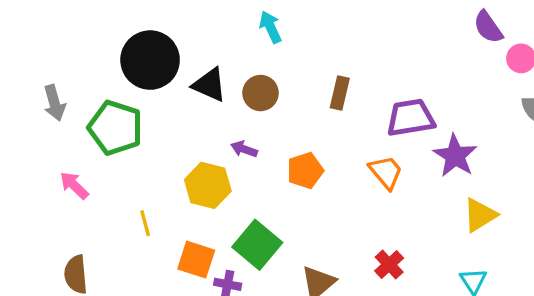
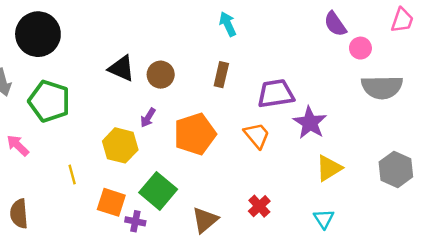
cyan arrow: (270, 27) -> (228, 24), moved
black circle: (150, 60) -> (38, 34), moved
purple arrow: (244, 149) -> (148, 118), turned -78
orange pentagon: (305, 171) -> (195, 134), size x1.5

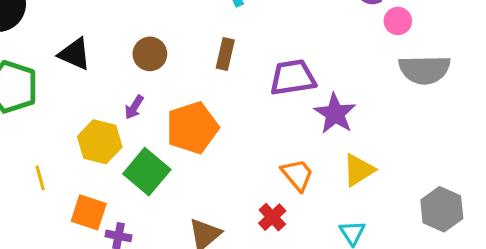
black triangle: (121, 68) -> (75, 54), moved
orange trapezoid: (257, 135) -> (297, 175), moved
gray hexagon: (396, 169) -> (442, 209), moved
green square: (158, 191) -> (147, 172), moved

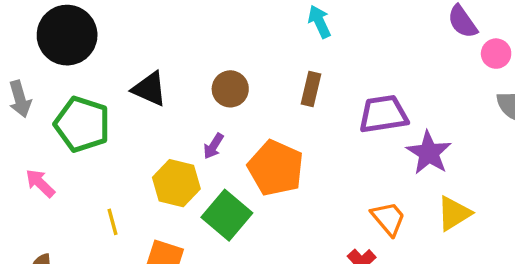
orange pentagon: (192, 128) -> (276, 168), turned -30

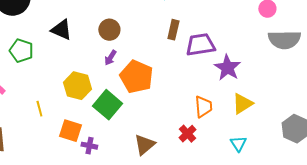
brown rectangle: (311, 89) -> (173, 30), moved
green pentagon: (82, 124) -> (21, 51), size x0.7
purple arrow: (213, 146) -> (110, 58), moved
orange trapezoid: (388, 218) -> (203, 107), turned 35

